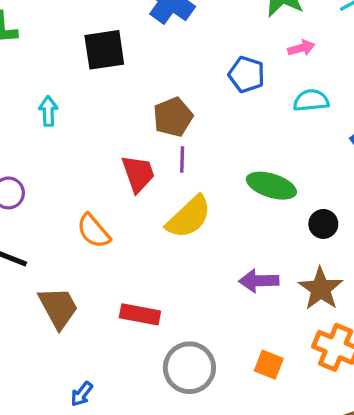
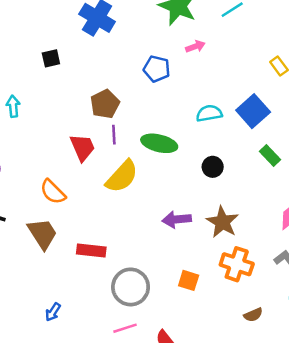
black square: (104, 50) -> (51, 58), size x0.6
cyan semicircle: (311, 100) -> (209, 113), moved
green ellipse: (271, 186) -> (159, 143), moved
black circle: (323, 224) -> (213, 167), moved
brown trapezoid: (58, 308) -> (42, 234), moved

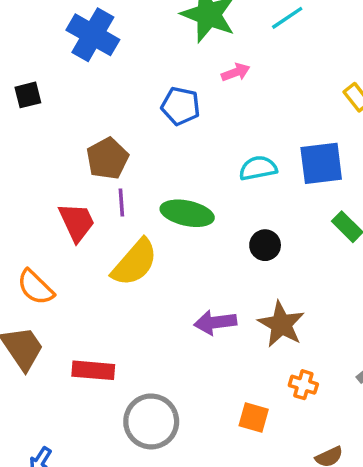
blue square: (253, 111) -> (321, 163), turned 36
orange cross: (237, 264) -> (303, 385), size x0.6
orange square: (189, 280) -> (254, 418), moved

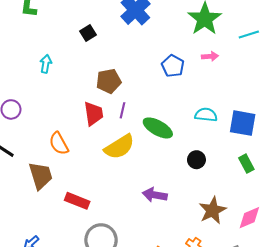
black square: (28, 95) -> (88, 33), turned -35
brown pentagon: (107, 159) -> (109, 81), moved
brown star: (281, 324) -> (213, 210), moved

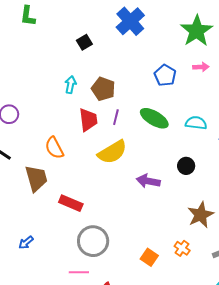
cyan arrow: (46, 64) -> (71, 85), moved
brown pentagon: (109, 81) -> (103, 89), turned 30
green ellipse: (158, 128) -> (154, 118), moved
purple arrow: (155, 195) -> (148, 181), moved

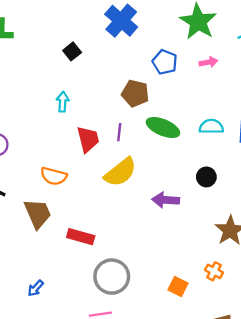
blue pentagon: (165, 75) -> (165, 62), moved
brown pentagon: (103, 89) -> (135, 93), moved
orange semicircle: (54, 148) -> (54, 176), turned -40

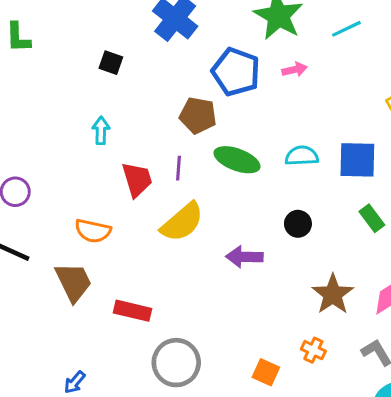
black square: (72, 51) -> (111, 63), turned -30
blue pentagon: (165, 62) -> (236, 72), size x1.4

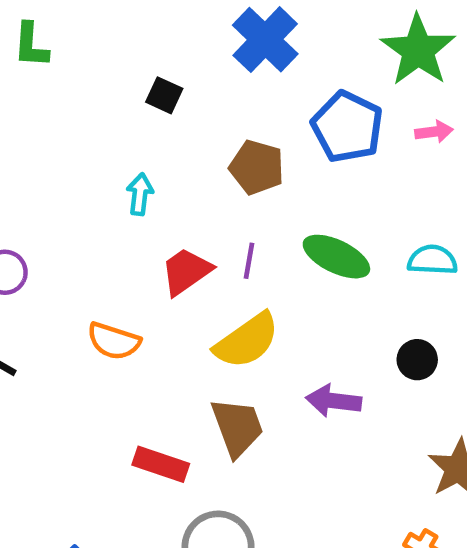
brown pentagon: (198, 115) -> (257, 167), moved
red trapezoid: (137, 179) -> (186, 271), turned -114
brown trapezoid: (73, 282) -> (237, 427), moved

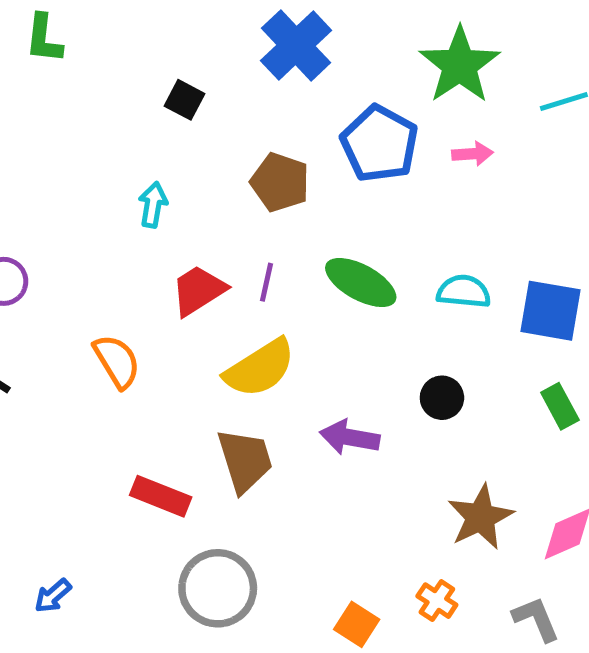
orange semicircle: (114, 341) -> (117, 361), turned -142

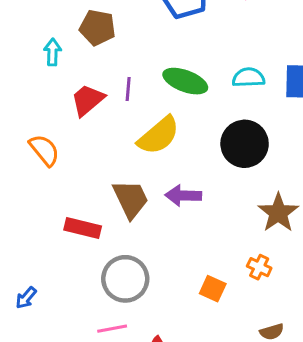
brown pentagon: (280, 182) -> (97, 28), moved
yellow semicircle: (260, 368) -> (159, 135), moved
black circle: (442, 398) -> (245, 144), size x1.8
purple arrow: (350, 437) -> (183, 196), moved

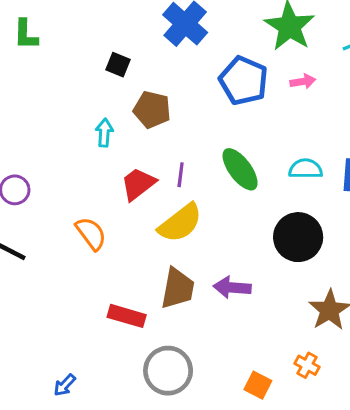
green ellipse: (185, 81) -> (240, 169), turned 30
yellow semicircle: (159, 135) -> (180, 223), moved
brown trapezoid: (131, 199) -> (178, 288), turned 33

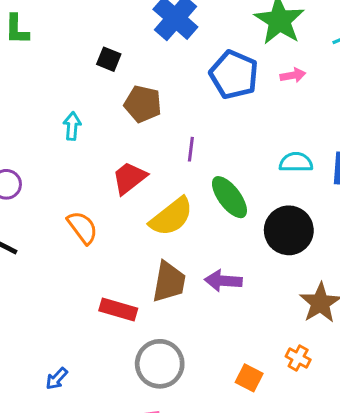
cyan arrow: (104, 133) -> (72, 126), moved
green ellipse: (240, 169) -> (229, 197), moved
purple line: (181, 175) -> (191, 149), moved

